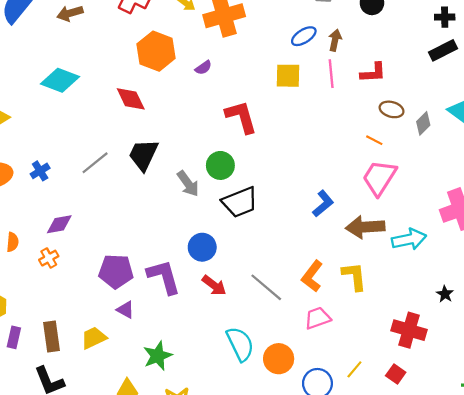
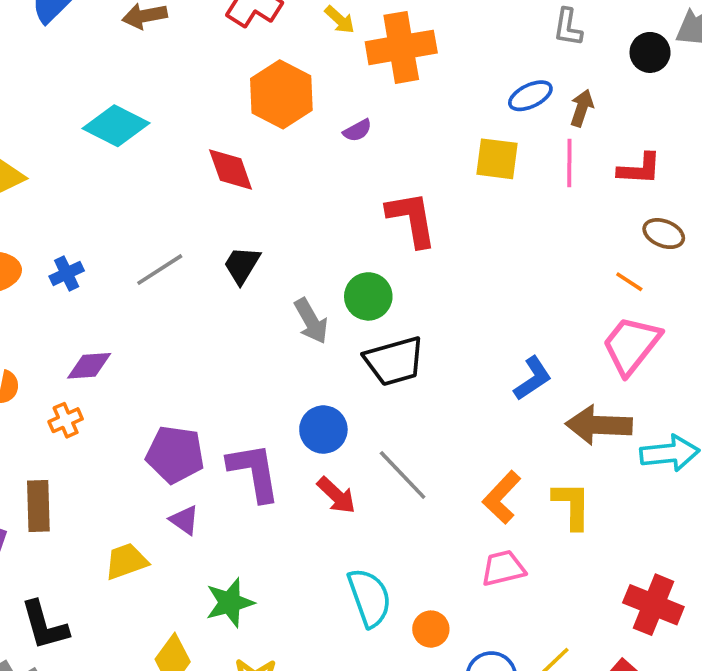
black trapezoid: (143, 155) -> (242, 265), size x0.7
gray line: (266, 287) -> (403, 475), moved
brown rectangle: (51, 337) -> (38, 506), moved
orange circle: (279, 359) -> (431, 629), size x0.7

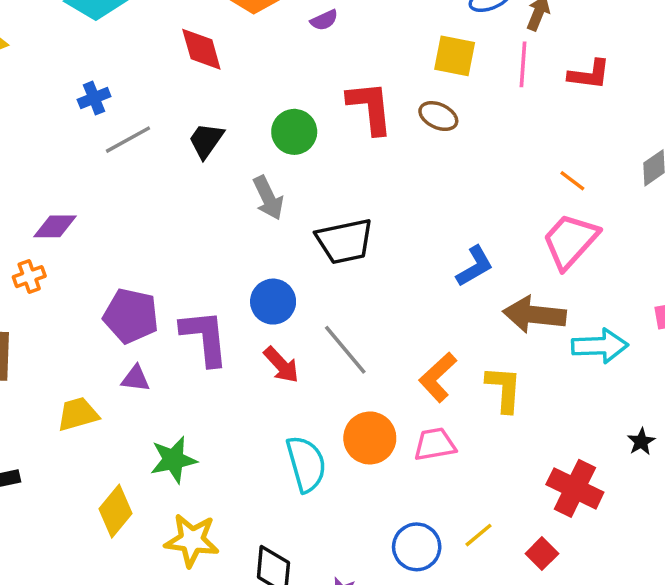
brown ellipse: (664, 234) -> (438, 116), moved
blue cross: (67, 273) -> (94, 98), moved
green circle: (368, 296) -> (294, 132), moved
purple triangle: (184, 520) -> (136, 379), turned -32
orange circle: (431, 629) -> (370, 438), moved, size x1.5

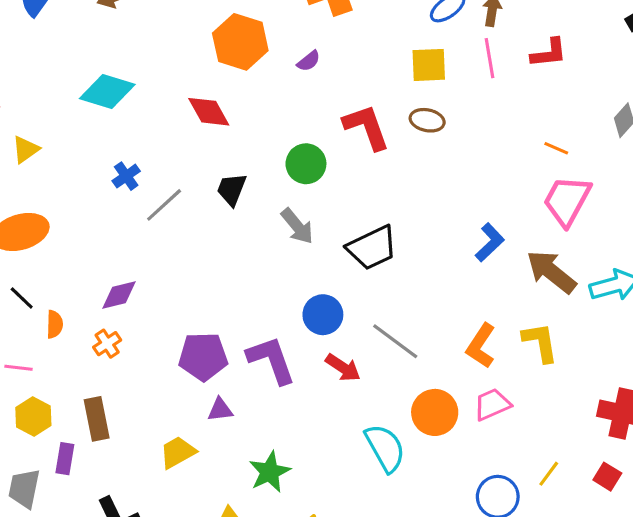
brown arrow: (534, 315) -> (551, 272), turned 46

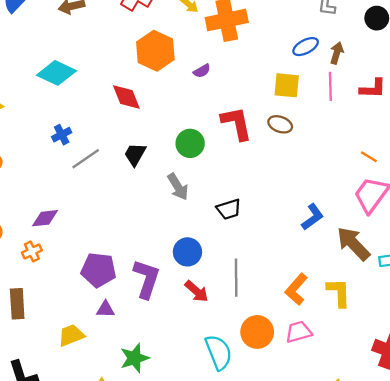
black trapezoid: (372, 248) -> (229, 209), size x0.7
gray line: (395, 341) -> (236, 278), turned 45
purple L-shape: (271, 360) -> (147, 279), turned 30

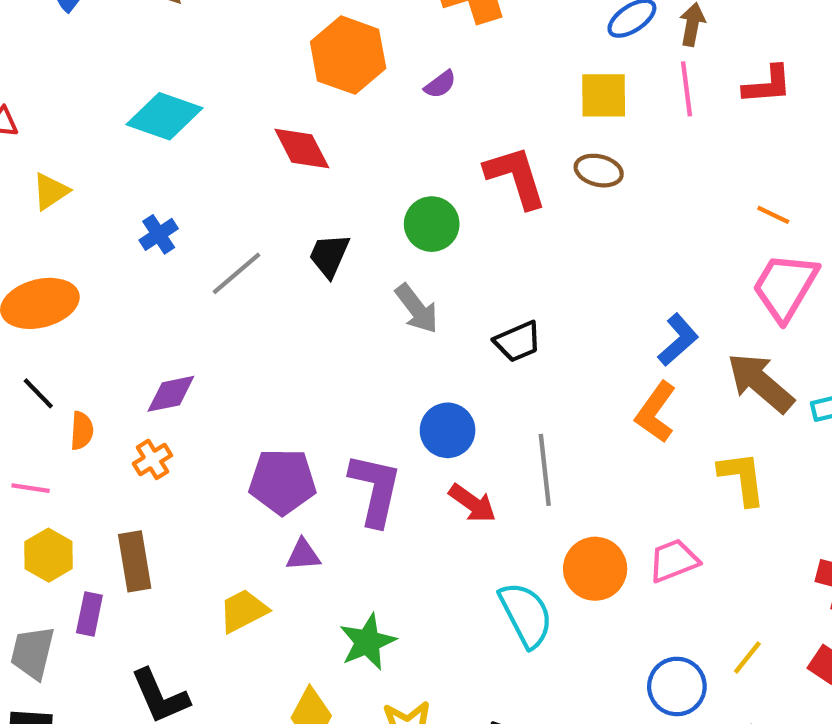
blue cross: (62, 135) -> (159, 234), moved
orange L-shape: (296, 289) -> (656, 412), moved

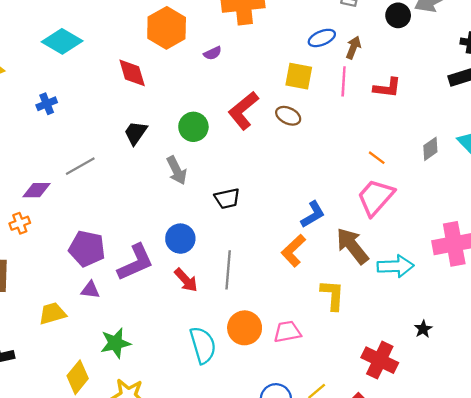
red L-shape: (516, 177) -> (243, 110), turned -123
gray line: (237, 273) -> (80, 166), moved
purple L-shape: (375, 489) -> (135, 262), turned 42

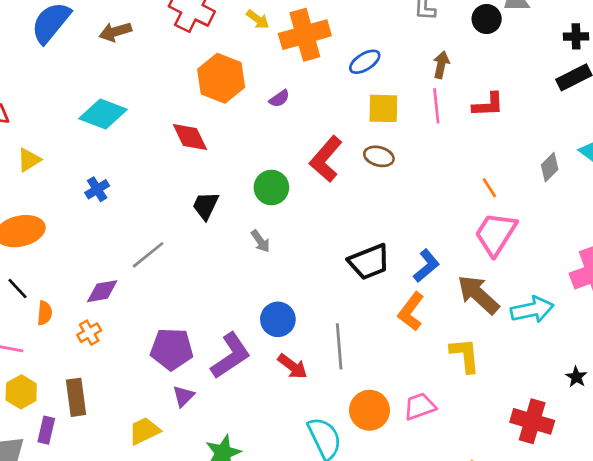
blue ellipse: (322, 38) -> (365, 62), moved
orange line: (377, 158) -> (489, 188), turned 30
gray arrow: (177, 170) -> (260, 241), size x0.7
black trapezoid: (227, 199) -> (369, 262), moved, size x1.4
purple triangle: (90, 290) -> (184, 396), turned -42

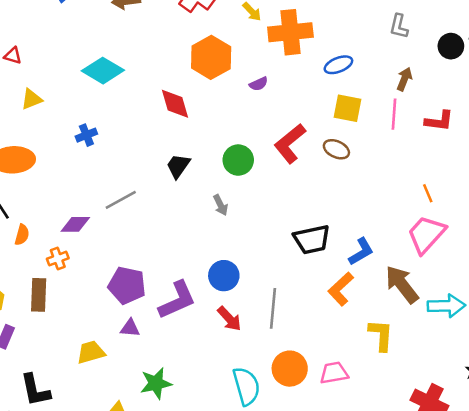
purple triangle: (184, 396) -> (130, 328), turned 40
brown rectangle: (76, 397) -> (39, 295), moved

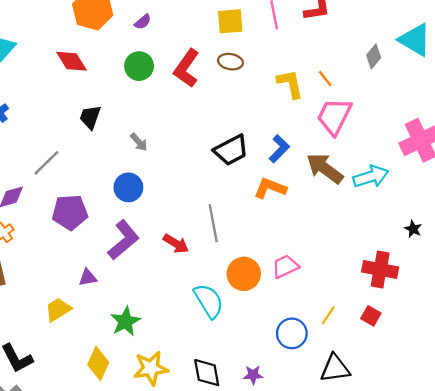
green circle: (238, 160) -> (139, 66), moved
blue circle: (224, 276) -> (128, 187), moved
purple pentagon: (127, 285) -> (70, 212), moved
orange L-shape: (341, 289) -> (270, 188), turned 80
yellow L-shape: (381, 335) -> (290, 84), moved

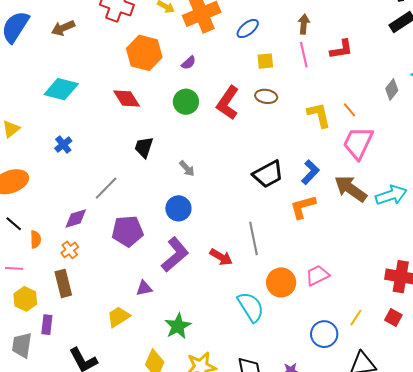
yellow square: (230, 21) -> (265, 61), size x0.7
orange L-shape: (270, 188) -> (303, 207), turned -36

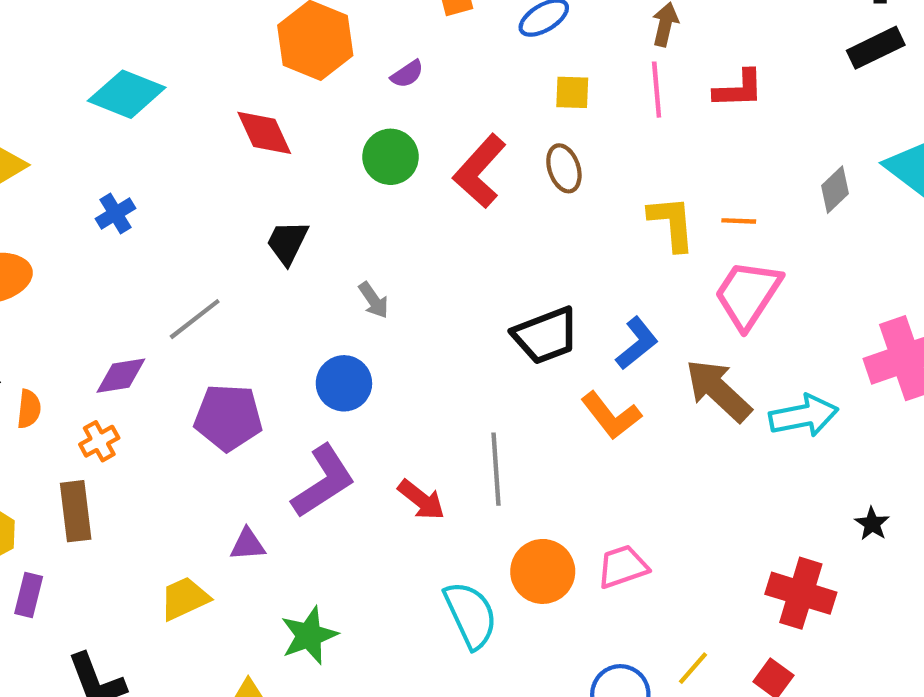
brown ellipse: (266, 96) -> (564, 168), turned 55
orange line: (350, 110) -> (739, 221), turned -56
orange L-shape: (303, 207) -> (611, 416), turned -120

